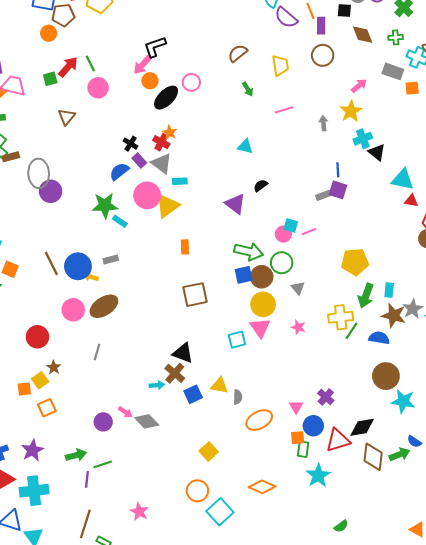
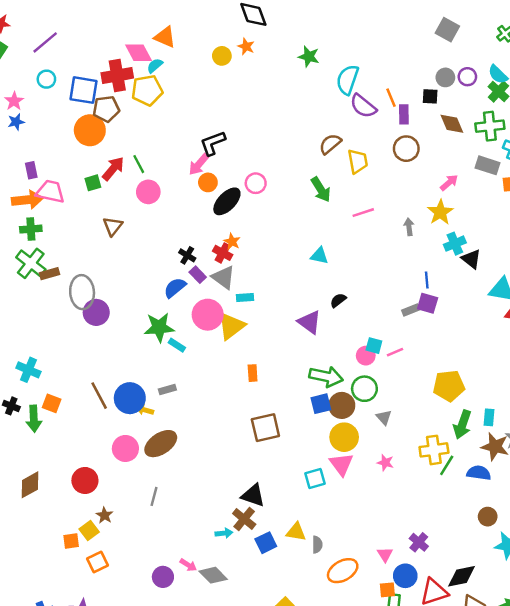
orange circle: (49, 33) -> (90, 130), size x1.6
green cross: (396, 37) -> (490, 126), size x1.6
brown semicircle: (238, 53) -> (330, 144), moved
green arrow: (248, 89) -> (321, 190), size x1.5
brown circle: (386, 376) -> (488, 517), size x0.6

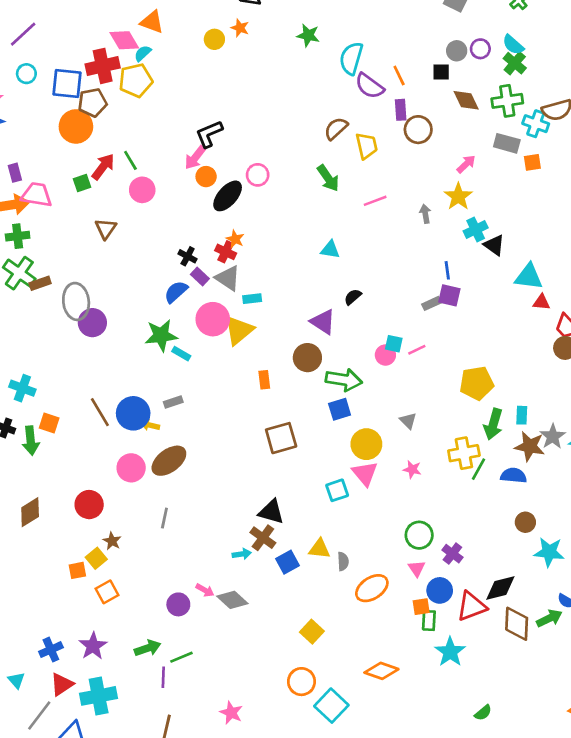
purple rectangle: (404, 114) -> (401, 110), moved
green circle: (364, 389) -> (419, 535), moved
brown circle: (342, 405) -> (307, 358), moved

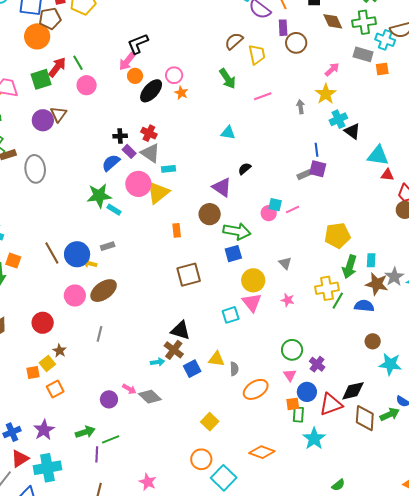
green square: (82, 183) -> (41, 79), size x1.5
orange star: (235, 239) -> (181, 93), moved
black cross: (188, 256) -> (120, 136), turned -32
purple circle: (92, 323) -> (43, 120), moved

